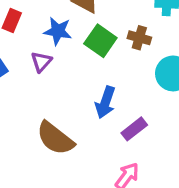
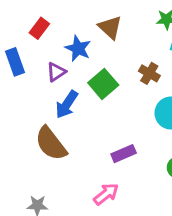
green square: (100, 41) -> (103, 84), moved
blue arrow: (105, 102) -> (67, 104), moved

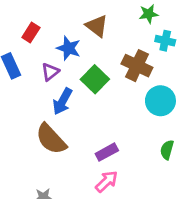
brown cross: (149, 73) -> (137, 66), size x1.5
purple rectangle: (124, 154) -> (107, 152), moved

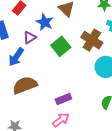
blue arrow: (63, 101) -> (16, 57), moved
brown semicircle: (51, 139) -> (25, 85), turned 105

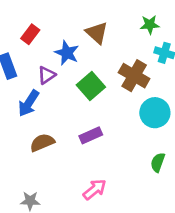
brown semicircle: (25, 85) -> (42, 143), size x0.7
purple rectangle: (63, 99) -> (91, 135), moved

